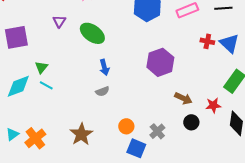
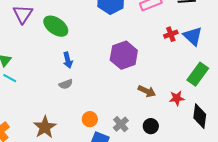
purple triangle: (59, 21) -> (23, 14), size x1.5
red cross: (207, 41) -> (171, 34), turned -32
black circle: (191, 122) -> (151, 126), moved

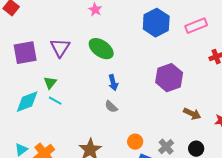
purple triangle: (23, 14) -> (60, 48), moved
gray semicircle: (66, 84) -> (111, 107), turned 64

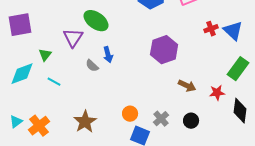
purple triangle: (60, 48) -> (73, 38), moved
cyan line: (55, 101) -> (54, 82), moved
gray semicircle: (111, 107) -> (92, 66), moved

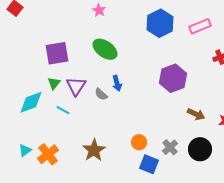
purple square: (20, 25) -> (57, 53), moved
purple triangle: (73, 38) -> (76, 86), moved
black circle: (191, 121) -> (200, 149), size x1.5

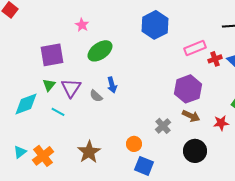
pink star: (99, 10) -> (82, 25), moved
pink rectangle: (200, 26) -> (195, 48), moved
green ellipse: (105, 49) -> (100, 51), turned -70
purple hexagon: (173, 78) -> (188, 89), moved
gray cross: (170, 147) -> (163, 126), moved

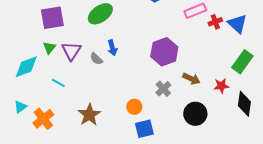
purple hexagon: (188, 89) -> (164, 52), moved
cyan line: (58, 112) -> (58, 83), moved
cyan triangle: (20, 152) -> (20, 107), moved
blue square: (144, 166) -> (144, 129), turned -36

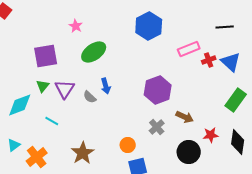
red star: (221, 86) -> (211, 135), moved

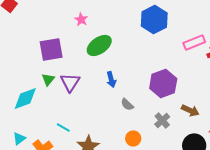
gray semicircle: (90, 97) -> (127, 104), moved
cyan line: (52, 121) -> (63, 127), moved

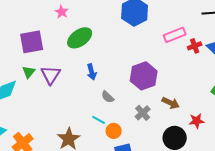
cyan line: (63, 127) -> (99, 120), moved

